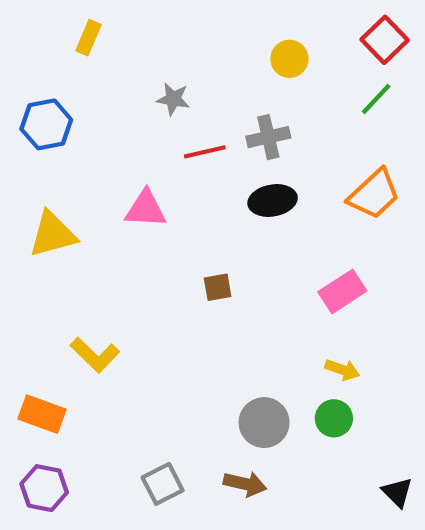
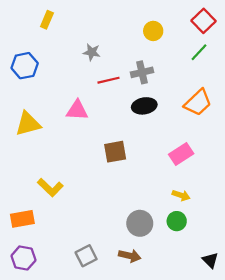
brown square: (218, 287) -> (115, 152), size x1.5
orange rectangle: (42, 414) -> (22, 219), turned -30

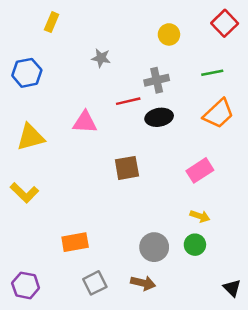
green line: (199, 52) -> (212, 73), moved, turned 36
red line: (108, 80) -> (128, 101), moved
yellow L-shape: (50, 188) -> (24, 193), moved
orange rectangle: (22, 219) -> (75, 242), moved

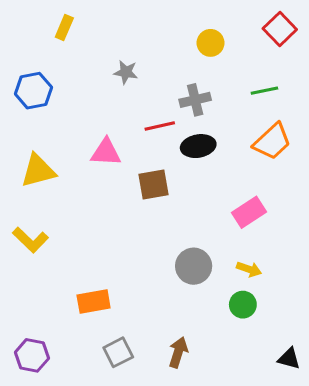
brown square: (127, 168) -> (154, 185), moved
gray circle: (154, 247) -> (194, 266), moved
brown arrow: (143, 283) -> (178, 352), turned -85
black triangle: (232, 288) -> (289, 358), turned -30

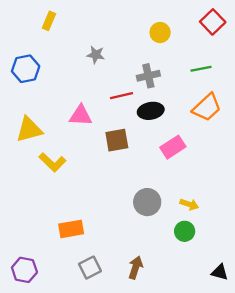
pink rectangle: (249, 212) -> (173, 147), moved
yellow L-shape: (30, 240) -> (52, 162), moved

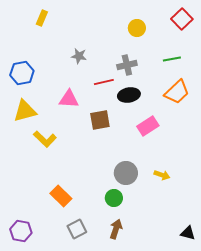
gray star: (96, 55) -> (79, 56), moved
blue hexagon: (26, 69) -> (22, 73), moved
orange rectangle: (71, 229) -> (61, 196), turned 55
green circle: (185, 231) -> (114, 198), moved

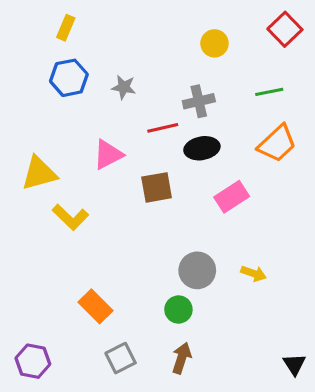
blue hexagon: (22, 73) -> (69, 78), moved
pink triangle: (69, 99) -> (108, 155), turned -30
black triangle: (188, 233) -> (294, 364), turned 42

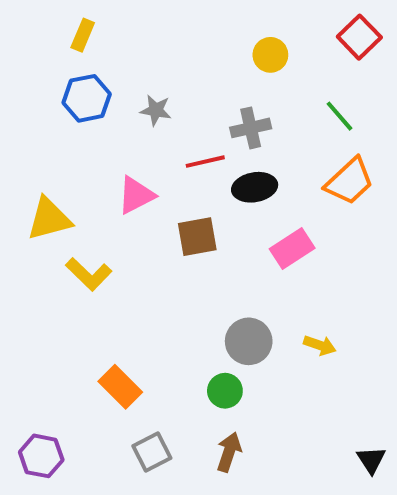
green line: (269, 92) -> (340, 116), turned 60

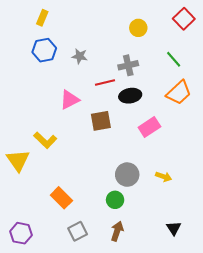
yellow triangle: (49, 219) -> (18, 160), moved, turned -50
black triangle: (371, 460) -> (174, 228), moved

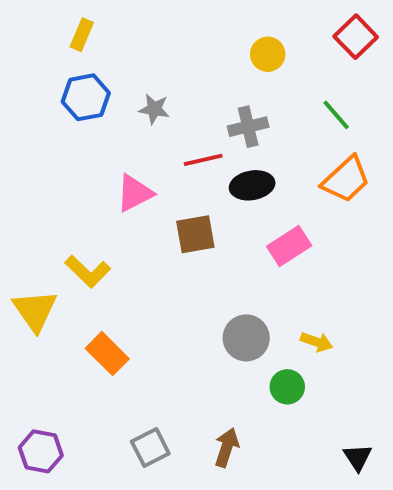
orange rectangle: (61, 198) -> (107, 354), moved
green circle: (115, 200) -> (287, 387), moved
black triangle: (174, 228) -> (358, 457), moved

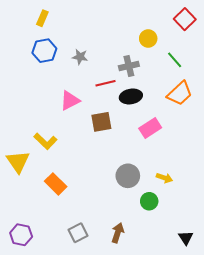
yellow circle: (268, 54) -> (148, 39), moved

